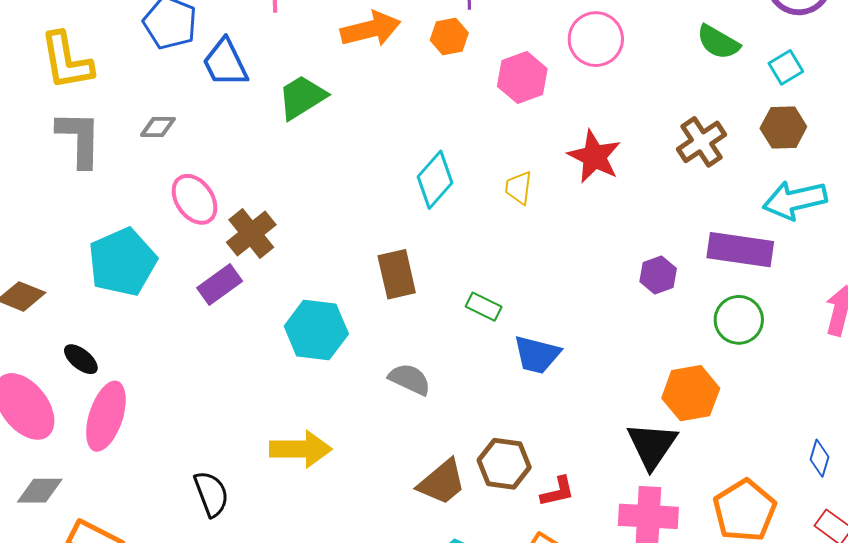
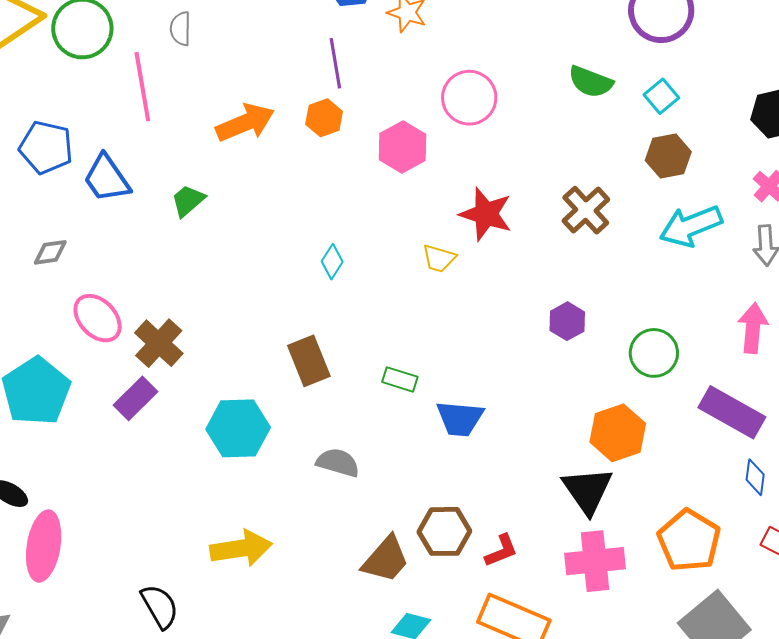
green trapezoid: (302, 97) -> (188, 201), size x0.7
brown cross: (701, 142) -> (586, 210), moved
cyan diamond: (435, 180) -> (332, 262), size x0.6
yellow trapezoid: (519, 188) -> (439, 258), moved, turned -72
purple rectangle: (740, 250) -> (732, 412), moved, turned 30

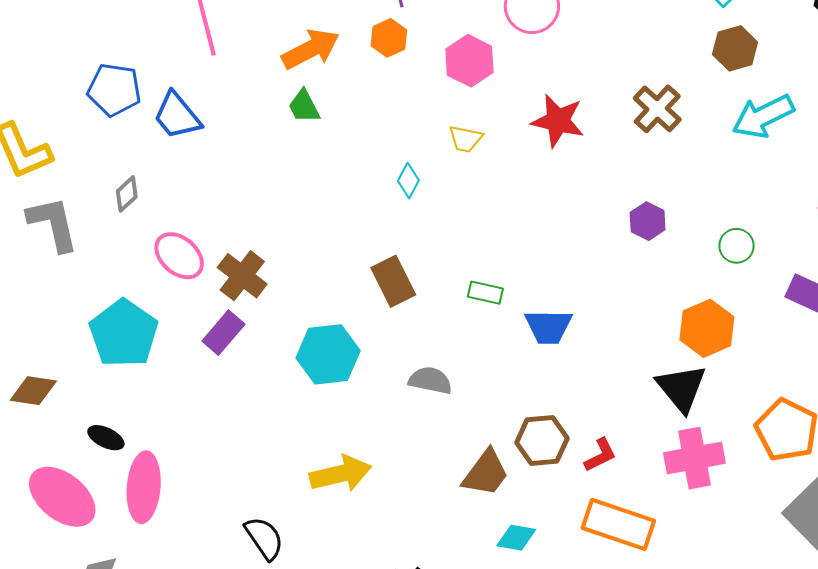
green trapezoid: (188, 201) -> (304, 106), moved, turned -72
gray diamond: (50, 252) -> (127, 194), turned -30
yellow trapezoid: (439, 258) -> (465, 139), moved
green circle: (654, 353) -> (737, 246), size x0.7

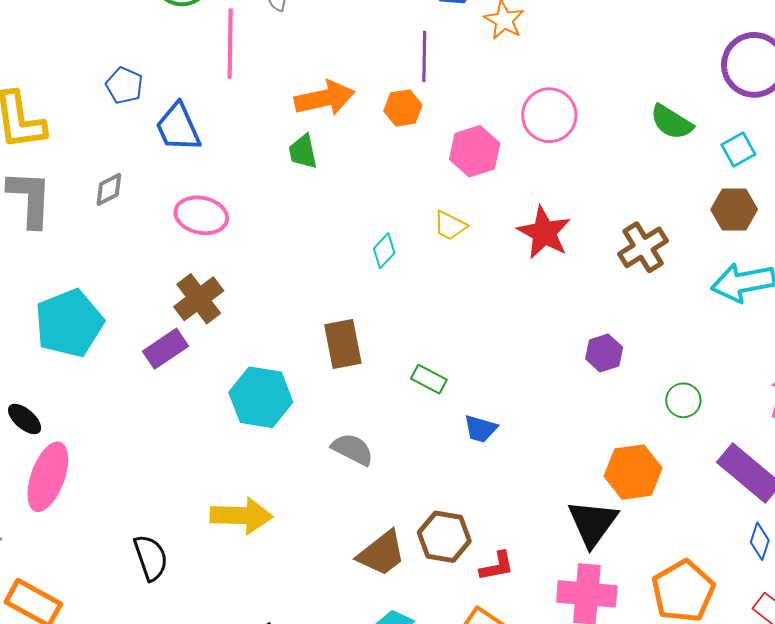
blue pentagon: (114, 90) -> (124, 86), size x0.7
pink ellipse: (179, 256) -> (201, 215), moved, turned -45
blue trapezoid: (548, 327) -> (481, 429), size x0.7

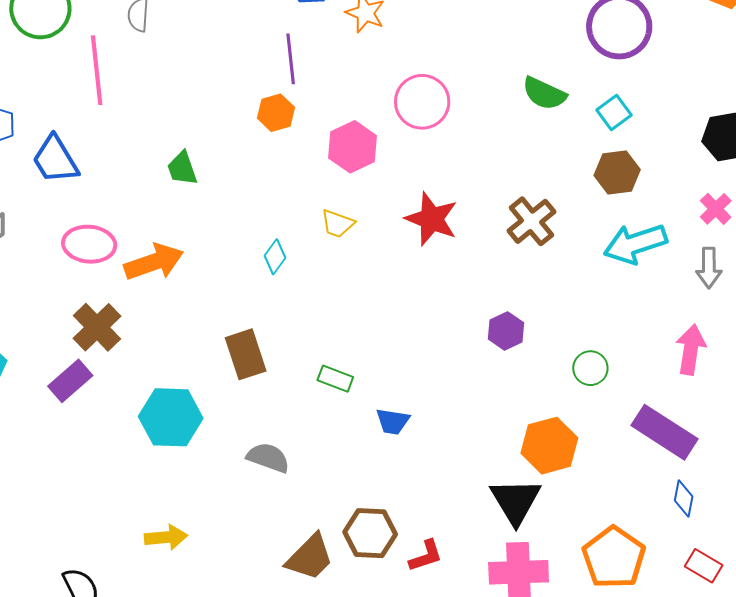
orange arrow: (324, 98) -> (154, 262), moved
yellow arrow: (241, 516) -> (166, 537), size x0.7

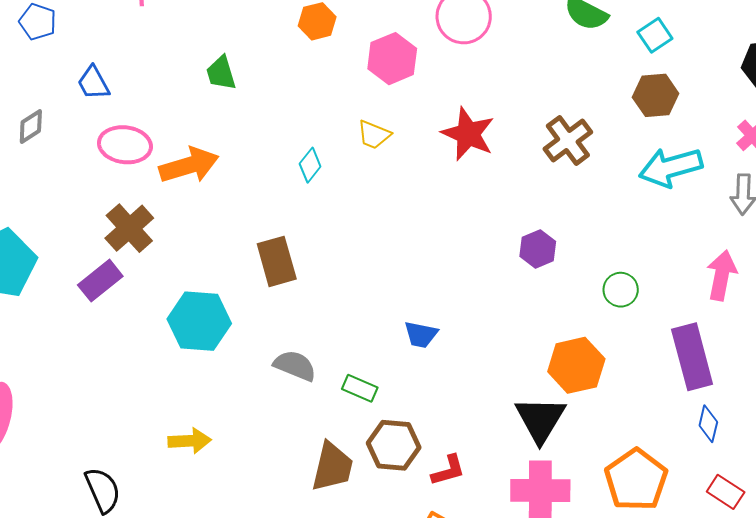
blue trapezoid: (55, 160) -> (93, 83), moved, size x0.7
green rectangle: (335, 379) -> (360, 388), moved
purple rectangle: (665, 432) -> (692, 357), turned 40
brown trapezoid: (310, 557) -> (332, 467), turned -34

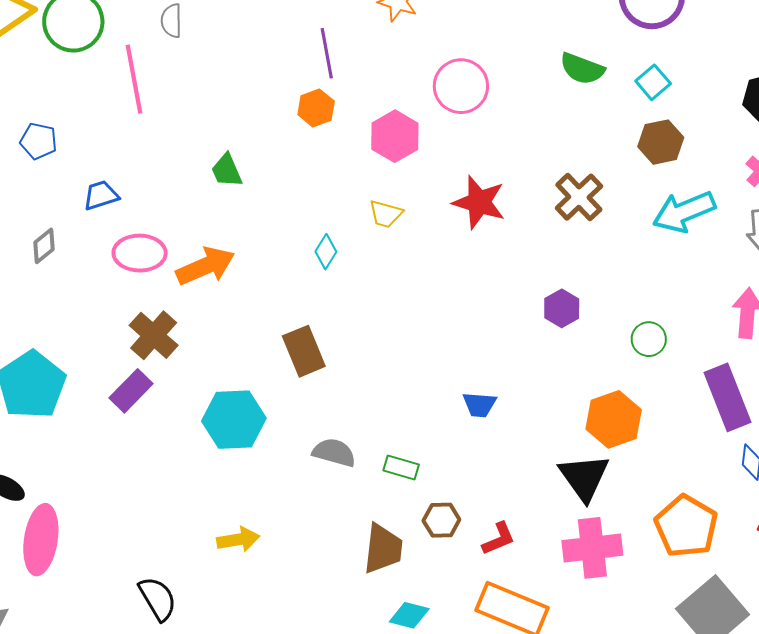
blue trapezoid: (93, 83) -> (101, 195), turned 108
blue trapezoid: (421, 335) -> (479, 405), moved
brown hexagon: (394, 445) -> (441, 520), size x0.7

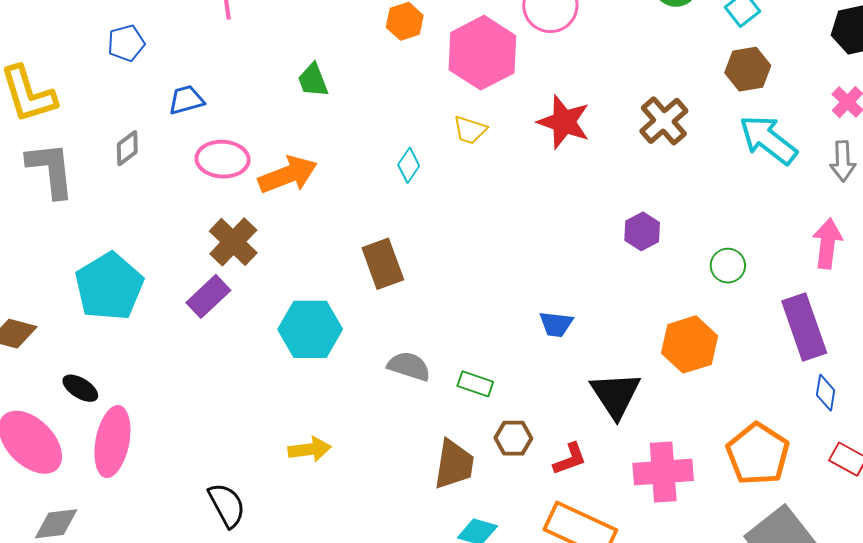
pink hexagon: (395, 136) -> (482, 53), size x1.4
blue pentagon: (39, 141) -> (126, 43), turned -30
cyan arrow: (684, 212) -> (768, 140), turned 58
black triangle: (584, 477) -> (616, 395), moved

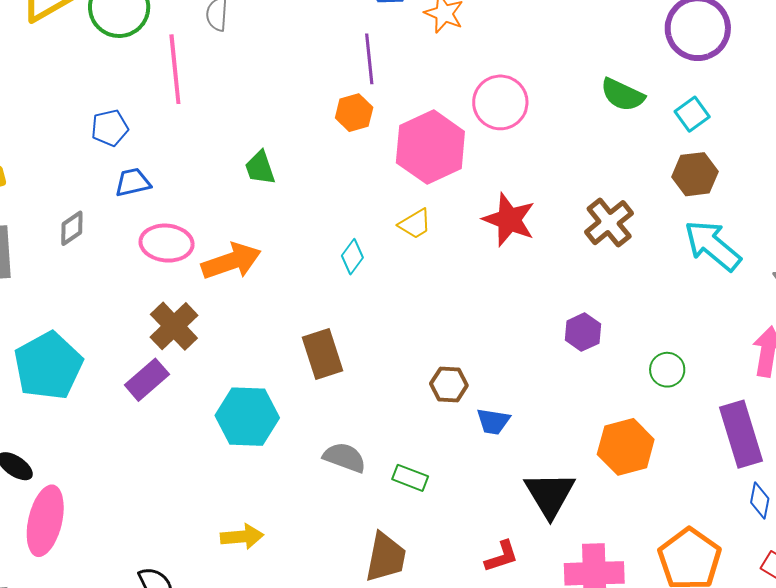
blue pentagon: (126, 43) -> (110, 128), moved
yellow trapezoid: (470, 130) -> (415, 224), turned -51
brown hexagon: (513, 438) -> (449, 384), moved

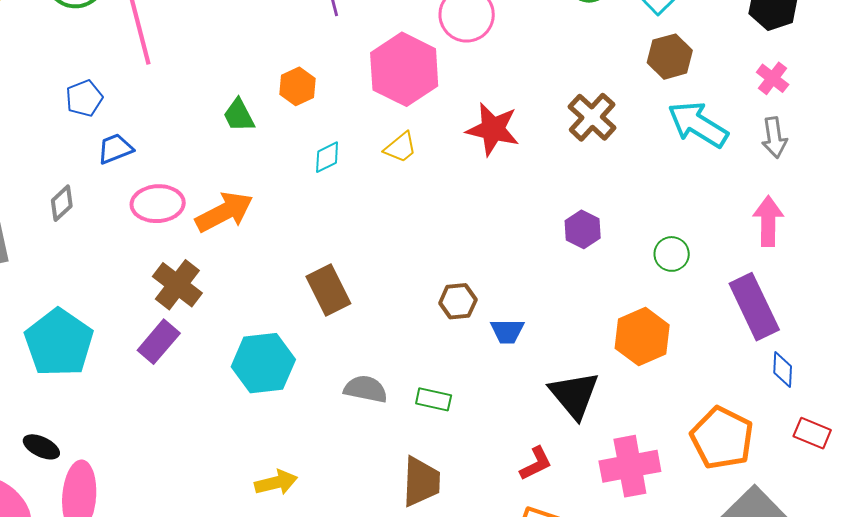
orange hexagon: (354, 113) -> (298, 86), moved
cyan diamond: (352, 257) -> (327, 157), moved, turned 36

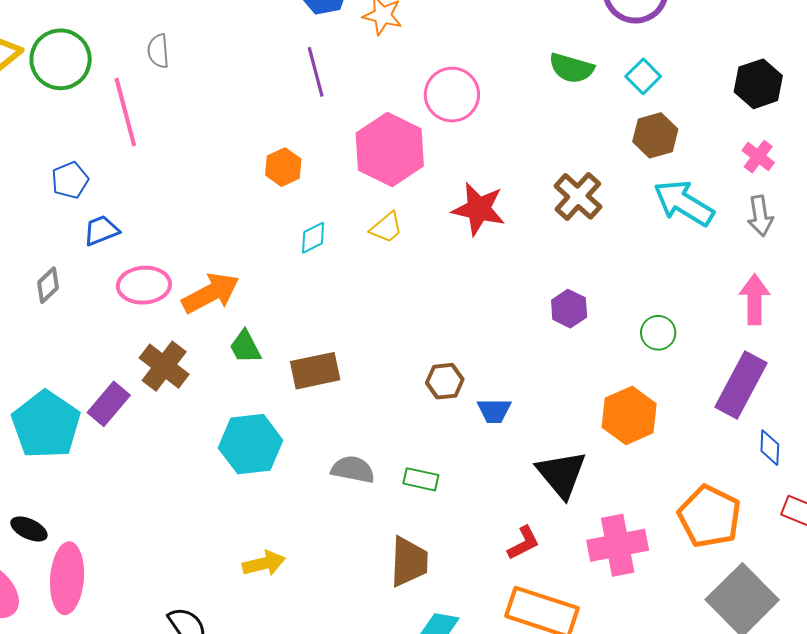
green trapezoid: (239, 115) -> (245, 347), moved
brown rectangle: (328, 290) -> (315, 371), turned -75
purple rectangle: (754, 307) -> (741, 385), turned 54
purple rectangle: (159, 342) -> (109, 404), moved

